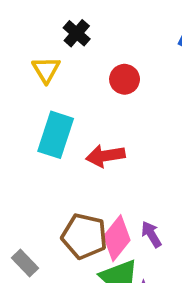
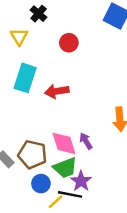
brown pentagon: (84, 236) -> (32, 154), moved
pink diamond: (117, 238) -> (64, 143), turned -56

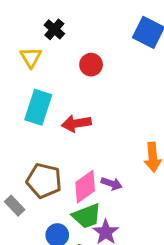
purple arrow: (86, 141) -> (112, 184), turned 140
pink diamond: (64, 143) -> (85, 187), turned 72
brown pentagon: (32, 154) -> (44, 181), moved

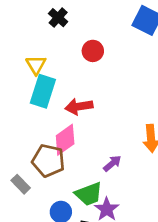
yellow triangle: (31, 57) -> (36, 65), moved
purple arrow: (112, 184) -> (112, 163), turned -60
pink diamond: (85, 187) -> (65, 140), moved

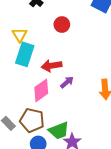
brown pentagon: (48, 161) -> (32, 120), moved
purple arrow: (112, 163) -> (67, 82), moved

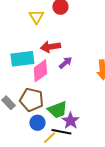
yellow triangle: (20, 35) -> (36, 17), moved
cyan rectangle: (25, 54) -> (22, 59), moved, turned 65

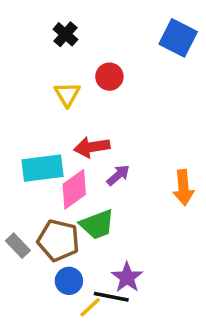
green trapezoid: (57, 110) -> (97, 225), moved

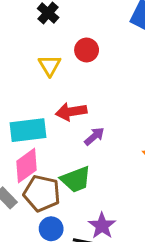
pink diamond: (74, 189) -> (26, 166), moved

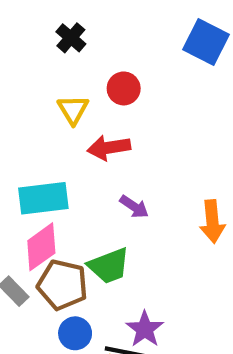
red arrow: (71, 112) -> (109, 148), moved
purple arrow: (94, 136) -> (134, 207), turned 75

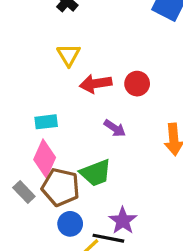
red circle: (124, 88) -> (137, 84), moved
cyan rectangle: (43, 198) -> (46, 122), size x0.6
pink diamond: (41, 247) -> (45, 158), turned -30

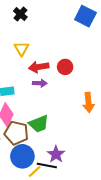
purple arrow: (115, 128) -> (40, 83), moved, turned -32
blue circle: (70, 224) -> (22, 156), size x1.5

